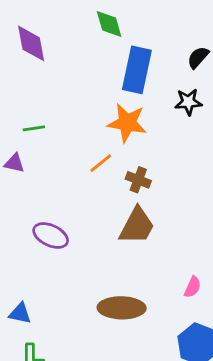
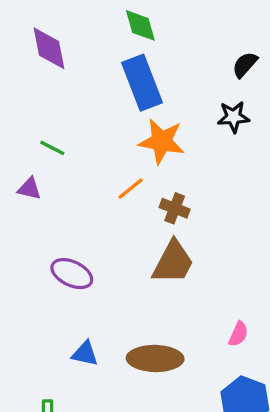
blue rectangle: (137, 70) -> (142, 83), moved, turned -33
green line: (34, 128) -> (52, 148), turned 35
blue triangle: (20, 313) -> (85, 354), moved

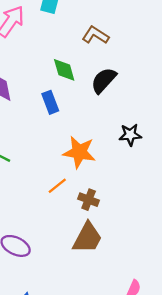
black semicircle: (245, 65) -> (104, 80), moved, size x1.4
blue rectangle: (142, 83) -> (50, 102), moved, size x0.6

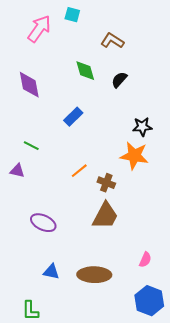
black semicircle: (104, 80) -> (119, 80), size x0.7
blue rectangle: (50, 102) -> (73, 117), moved, turned 66
orange star: (79, 152) -> (134, 156), moved

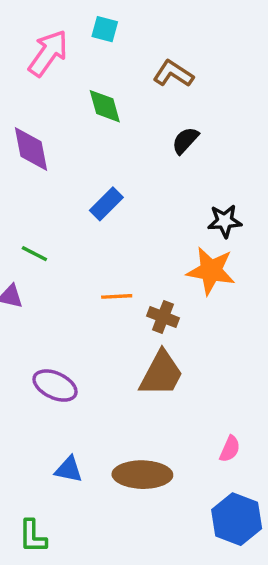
green diamond: (85, 71) -> (105, 106), moved
orange line: (79, 171) -> (117, 296), turned 36

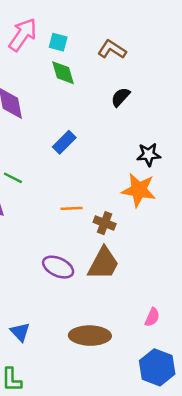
cyan square: (105, 29) -> (58, 42), moved
purple ellipse: (55, 386) -> (58, 267), moved
blue triangle: (69, 469) -> (20, 332), moved, turned 35

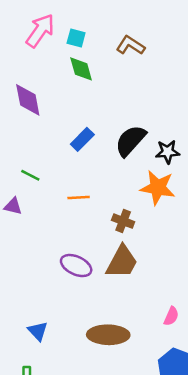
black semicircle: (120, 97) -> (130, 141), moved, size x1.6
orange line: (72, 208) -> (79, 198), moved

